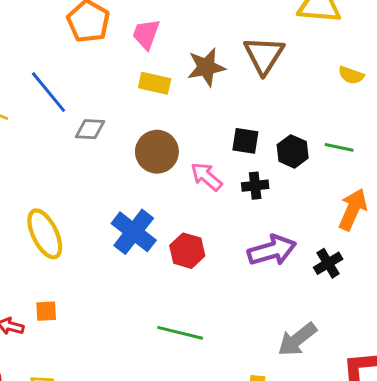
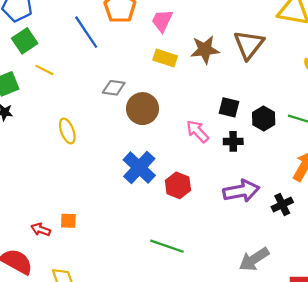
blue line: (49, 92) -> (86, 32), moved
brown circle: (157, 152) -> (142, 109), moved
yellow ellipse: (45, 234) -> (67, 131), moved, size x0.7

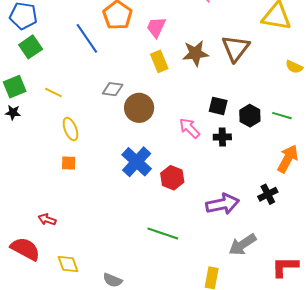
yellow rectangle: (165, 58) -> (159, 61), turned 50
yellow line: (44, 70) -> (53, 93), moved
purple arrow: (241, 191) -> (223, 204), moved
orange square: (68, 221) -> (69, 163), moved

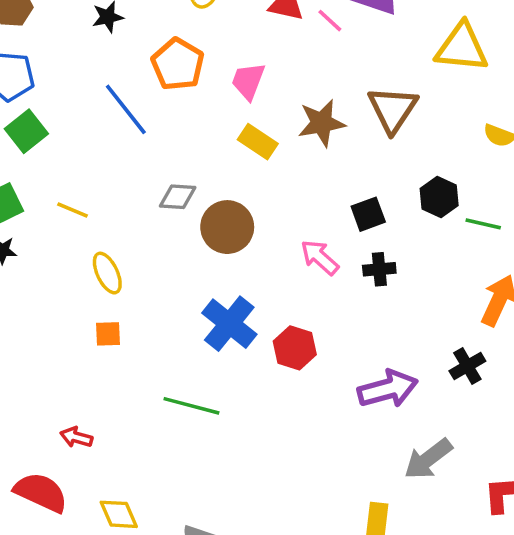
yellow rectangle: (159, 61) -> (258, 142), turned -30
black square: (218, 106) -> (368, 214), turned -30
black hexagon: (250, 116) -> (439, 197), moved
green line: (163, 233) -> (191, 406), moved

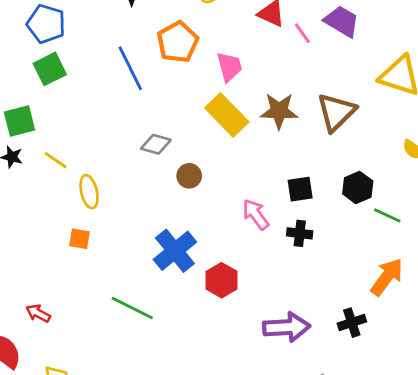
pink trapezoid: (248, 81) -> (229, 67), turned 132
yellow rectangle: (258, 142) -> (227, 115), size x1.4
yellow line: (73, 210) -> (56, 160), moved
brown circle: (227, 227) -> (189, 176), size x0.6

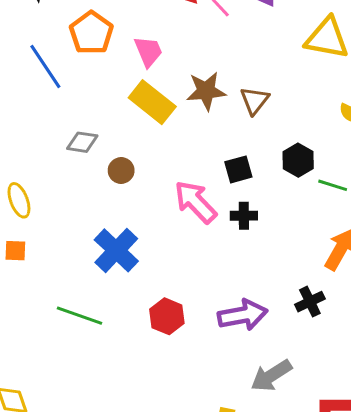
brown triangle: (336, 112) -> (255, 100), moved, size x0.7
pink arrow: (256, 214) -> (195, 202), size x1.4
red hexagon: (221, 280) -> (167, 316), moved

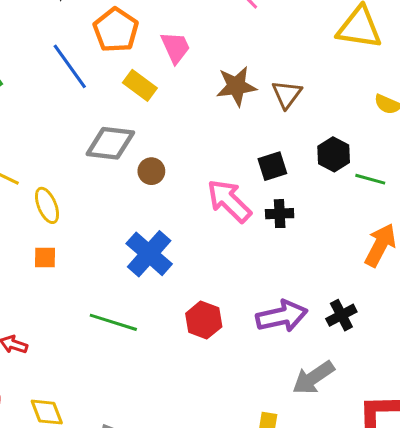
yellow rectangle: (152, 102) -> (140, 85), moved, size x0.7
gray diamond: (82, 142) -> (110, 143), size x1.5
black cross: (310, 302) -> (341, 315), moved

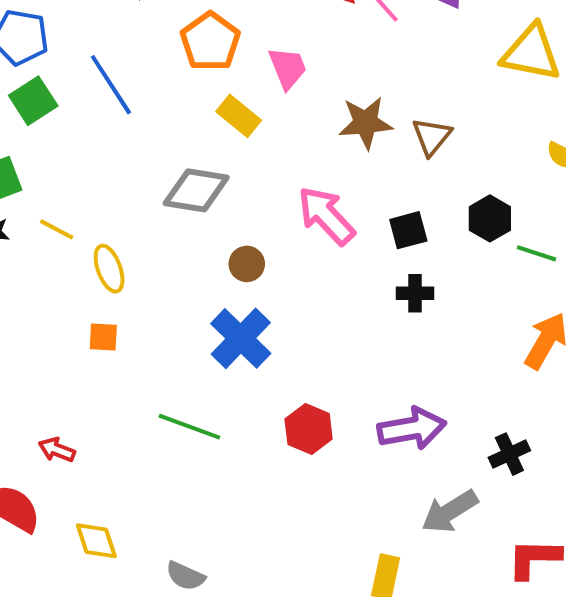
blue line: (70, 66) -> (111, 85), moved
brown circle: (151, 171) -> (247, 264), moved
pink arrow: (229, 201) -> (326, 216), moved
black cross: (341, 315) -> (509, 454), moved

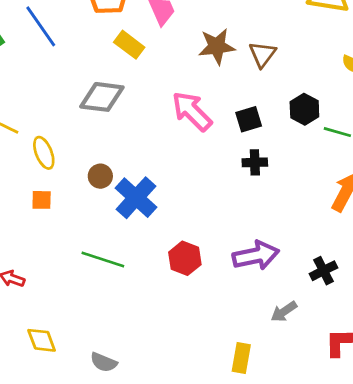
brown circle: (247, 264) -> (100, 176), moved
gray arrow: (450, 511) -> (284, 312), size x0.7

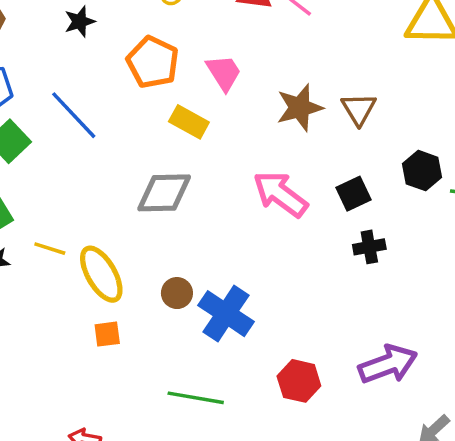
yellow ellipse: (44, 153) -> (101, 274), size x1.4

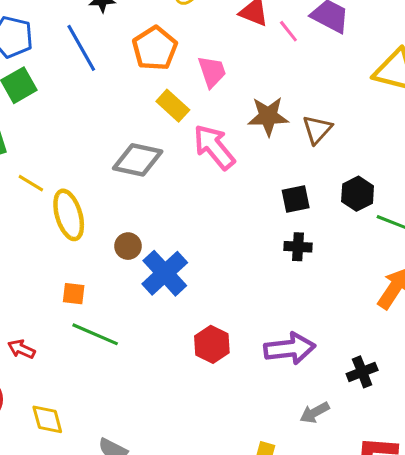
blue line: (74, 115) -> (81, 48), moved
pink arrow: (280, 194) -> (214, 147), moved
orange square: (107, 334) -> (74, 294), moved
green line: (196, 398) -> (95, 334), moved

